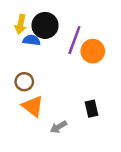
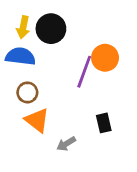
blue semicircle: (32, 40) -> (20, 56), moved, size x1.5
purple line: (74, 40) -> (84, 72), moved

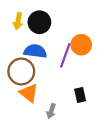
blue semicircle: (20, 56) -> (35, 51), moved
brown circle: (27, 92) -> (21, 71), size x1.6
gray arrow: (66, 144) -> (51, 111), turned -40

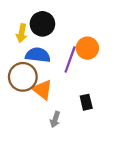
yellow arrow: (18, 21) -> (22, 33), moved
orange triangle: (29, 93) -> (42, 90), moved

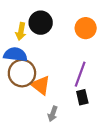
orange circle: (87, 48) -> (86, 28), moved
blue semicircle: (38, 55) -> (15, 54), moved
purple line: (70, 60) -> (80, 74), moved

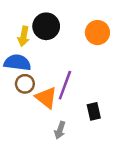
brown circle: (22, 73) -> (25, 84), size x0.6
purple line: (80, 74) -> (65, 85), moved

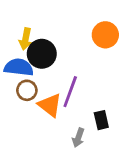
black circle: (46, 26) -> (42, 54), moved
gray arrow: (60, 130) -> (78, 138), moved

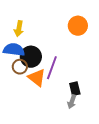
black circle: (42, 54) -> (31, 57), moved
gray arrow: (78, 138) -> (72, 102), moved

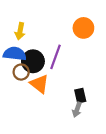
purple line: (52, 68) -> (56, 57), moved

